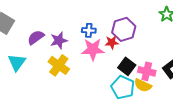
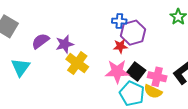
blue cross: (89, 30) -> (119, 21), moved
pink star: (93, 49) -> (117, 71), moved
yellow cross: (59, 65) -> (77, 63), moved

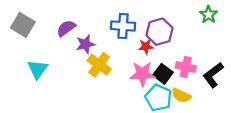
blue cross: (119, 21) -> (123, 26), moved, size x1.5
purple semicircle: (40, 41) -> (66, 28), moved
pink cross: (157, 77) -> (186, 67), moved

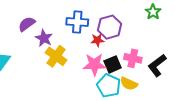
purple star: (85, 44) -> (44, 38), turned -30
black square: (163, 74) -> (113, 64), turned 30

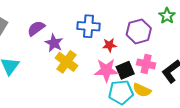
purple hexagon: (110, 27) -> (139, 31), moved
cyan pentagon: (109, 86) -> (121, 92), turned -30

